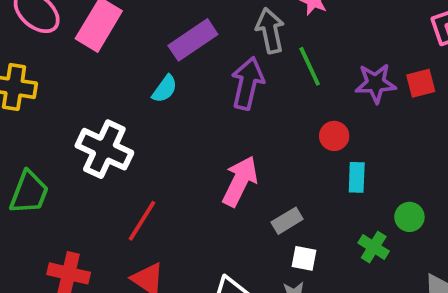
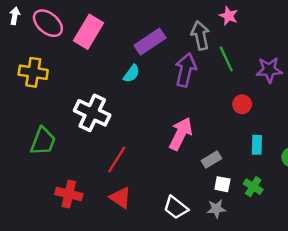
cyan rectangle: (357, 177) -> (257, 145), moved
green cross: (374, 247) -> (253, 187), moved

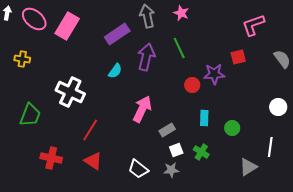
gray arrow: (200, 35) -> (147, 16), moved
purple star: (269, 70) -> (214, 74), moved
yellow cross: (33, 72) -> (22, 59), size x0.7
cyan semicircle: (132, 74) -> (115, 71), moved
white square: (222, 184) -> (176, 150), turned -32

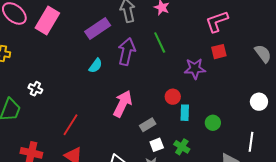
pink L-shape: (253, 25) -> (217, 21), moved
red circle: (192, 85) -> (173, 97), moved
white cross: (70, 92) -> (35, 89), moved, size x0.5

